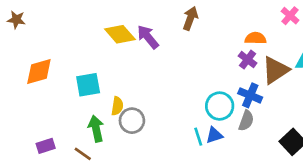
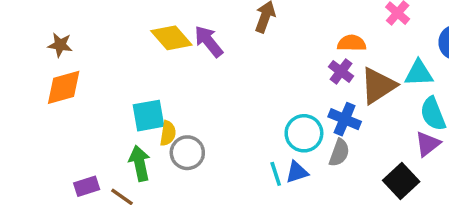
brown star: (16, 20) -> (60, 45), moved
cyan square: (88, 85) -> (148, 116), moved
purple rectangle: (46, 146) -> (87, 186), moved

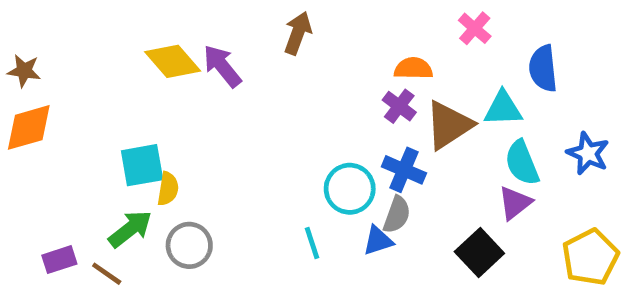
gray circle: (187, 153) -> (189, 245), moved
green arrow: (140, 163) -> (130, 229), turned 64
blue triangle: (297, 172) -> (378, 241), moved

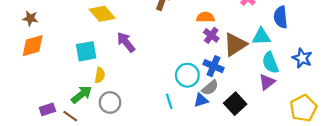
purple arrow: (222, 66) -> (126, 42), moved
orange semicircle: (413, 68) -> (206, 17), moved
cyan square: (142, 165) -> (86, 51), moved
gray semicircle: (397, 215) -> (210, 88), turned 30
black square: (479, 252) -> (235, 104), moved

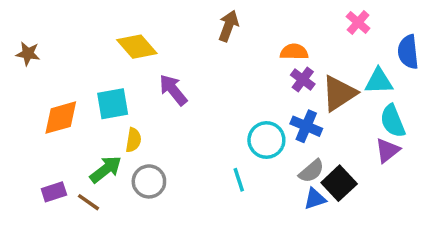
orange diamond: (33, 46) -> (61, 118), moved
gray semicircle: (210, 88) -> (311, 171), moved
blue triangle: (201, 100) -> (315, 199), moved

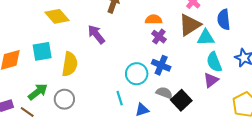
purple arrow: (173, 90) -> (96, 34), moved
brown triangle: (339, 93) -> (190, 25), moved
yellow semicircle: (133, 140) -> (70, 64), moved, size x1.6
gray semicircle: (311, 171) -> (164, 93), turned -119
blue triangle: (315, 199) -> (142, 110), moved

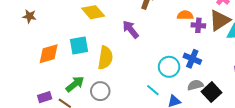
purple cross: (159, 37) -> (198, 25), moved, turned -32
gray semicircle: (164, 93) -> (195, 85), turned -35
cyan line: (120, 98) -> (153, 90), turned -32

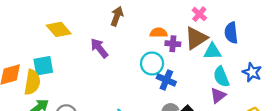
yellow semicircle: (105, 58) -> (32, 82), moved
cyan circle: (169, 67) -> (152, 64), moved

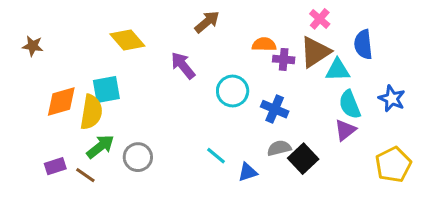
brown arrow: (117, 16) -> (207, 22), turned 30
cyan circle: (152, 64) -> (233, 91), moved

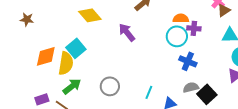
brown triangle: (315, 52) -> (224, 10), moved, size x0.6
cyan square: (106, 90) -> (76, 48), turned -30
cyan circle: (233, 91) -> (177, 36), moved
cyan line: (216, 156) -> (149, 92), turned 72
gray circle: (138, 157) -> (110, 86), moved

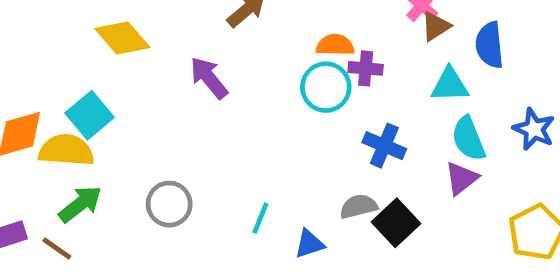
blue cross: (188, 61) -> (384, 146), moved
yellow semicircle: (66, 63) -> (66, 150), turned -95

